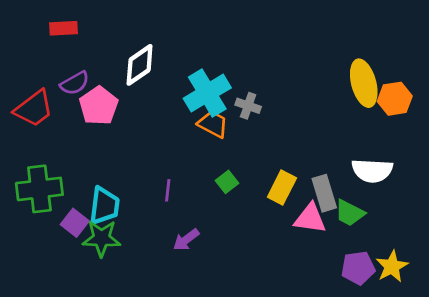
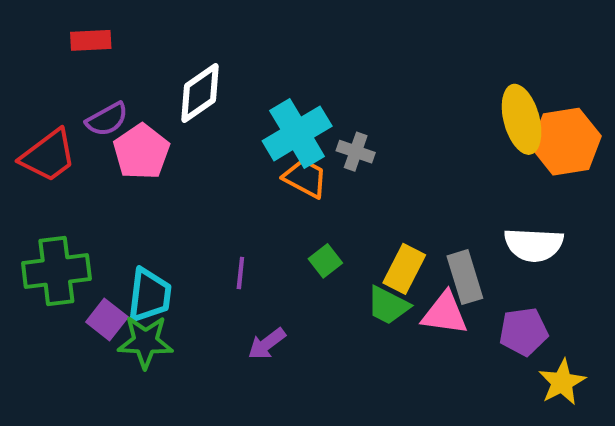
orange hexagon: (395, 99) -> (566, 142), size x1.4
green trapezoid: (350, 213) -> (388, 305), moved
purple pentagon: (358, 268) -> (524, 332), moved

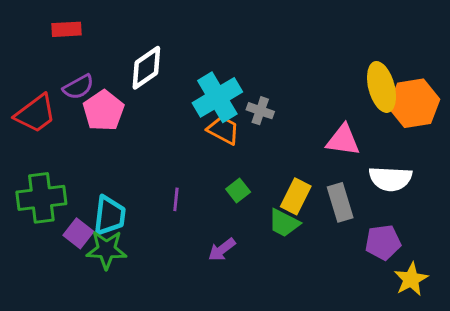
pink triangle: (445, 313) -> (343, 140), moved
purple arrow: (267, 344) -> (222, 250), moved

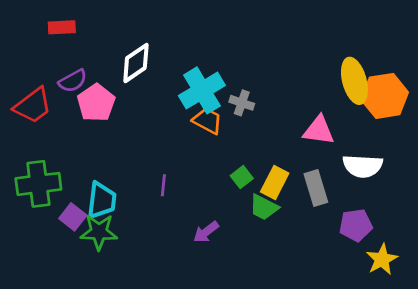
green square: (238, 191) -> (242, 177), moved

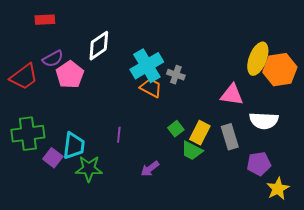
yellow ellipse: (354, 81) -> (258, 59), turned 36
green star: (99, 232) -> (89, 169), moved

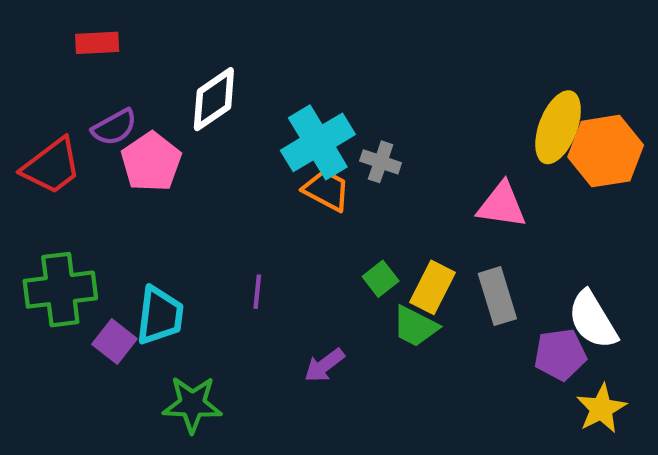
white semicircle: (264, 121) -> (593, 320), moved, turned 56
green star: (89, 169) -> (192, 404), moved

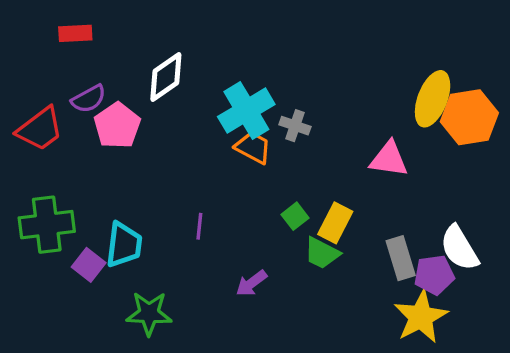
gray rectangle: (497, 296) -> (401, 258), moved
yellow star: (601, 409) -> (421, 317), moved, size x1.4

